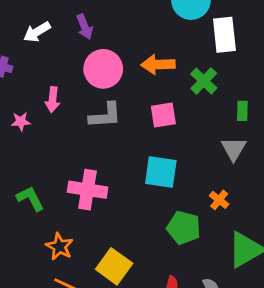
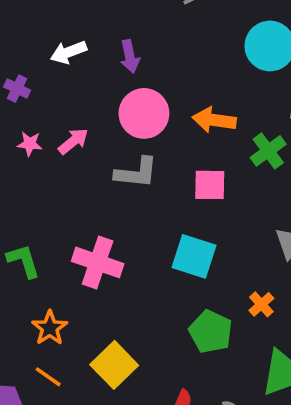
pink arrow: (53, 100) -> (73, 141), turned -145
pink star: (21, 121) -> (30, 144), moved

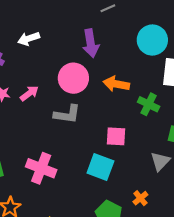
purple arrow: (130, 56) -> (91, 43), moved, size x1.4
green cross: (268, 151) -> (149, 104), turned -30
pink square: (210, 185) -> (116, 136), moved

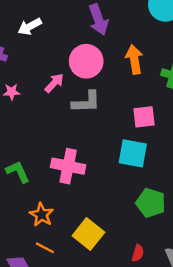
orange arrow: (116, 84) -> (134, 59), turned 80
pink arrow: (29, 93) -> (54, 83), moved

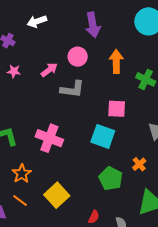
pink circle: (86, 61) -> (78, 57), size x0.7

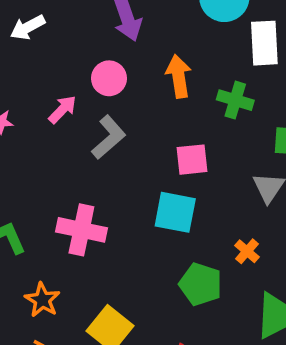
gray L-shape: (72, 89) -> (109, 137), turned -40

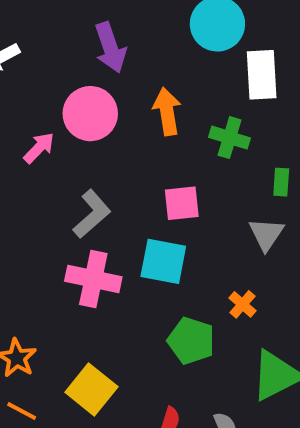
pink circle: (109, 78) -> (90, 114), size x1.4
gray L-shape: (109, 137) -> (92, 214), moved
pink cross: (81, 230) -> (93, 279), moved

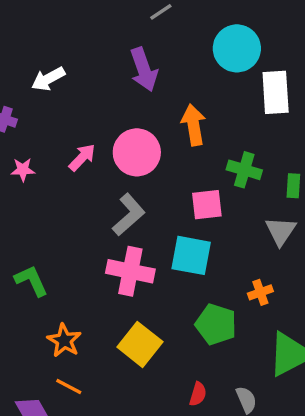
pink circle: (90, 114) -> (137, 152), moved
green cross: (230, 138) -> (244, 170), moved
orange cross: (242, 304) -> (260, 292), turned 30
yellow square: (91, 389) -> (140, 344), moved

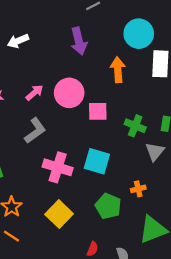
orange arrow: (193, 125) -> (118, 70), moved
green cross: (244, 170) -> (135, 126), moved
pink square: (207, 205) -> (98, 111), moved
gray L-shape: (129, 215) -> (35, 131), moved

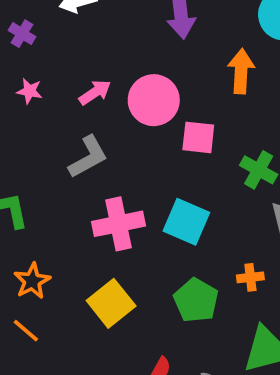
pink cross: (58, 167) -> (118, 224), turned -36

